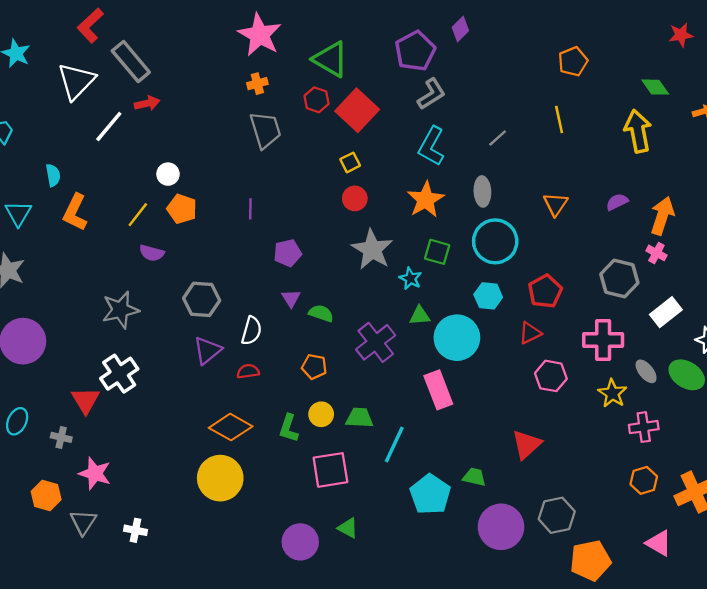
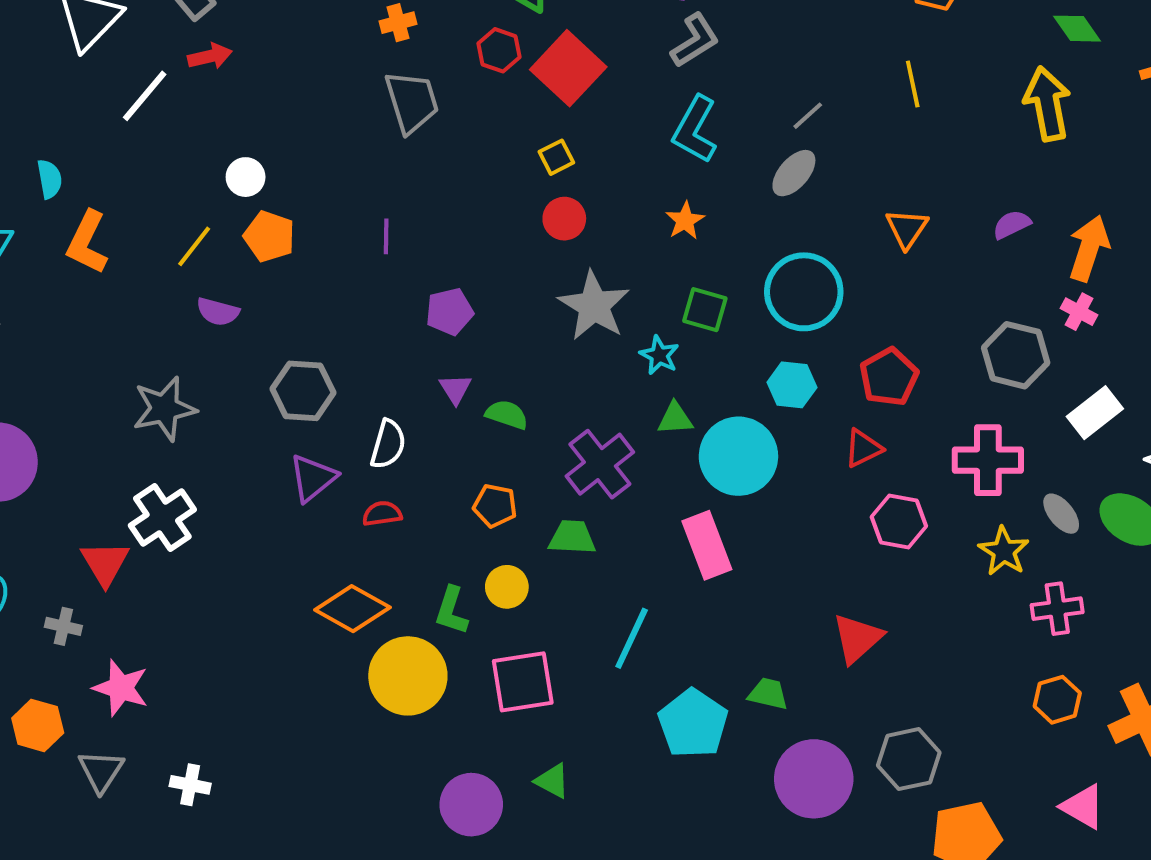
gray ellipse: (482, 191) -> (794, 173), moved, turned 44
orange star: (426, 200) -> (685, 221), size x0.6
green trapezoid: (359, 418) -> (572, 537), moved
yellow circle: (220, 478) -> (408, 676), moved

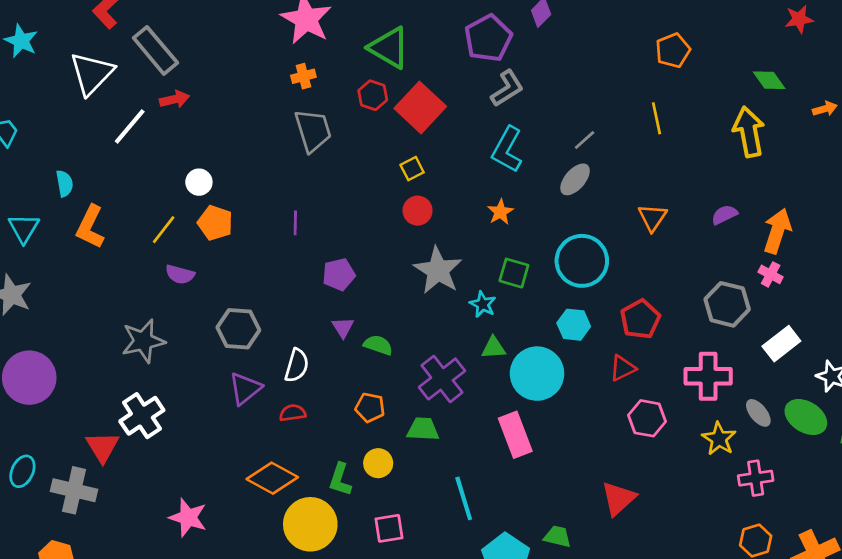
gray cross: (63, 626) -> (74, 490), size x1.8
cyan line: (632, 638) -> (464, 498), turned -42
pink square: (523, 682) -> (389, 528), size x0.7
pink star: (121, 688) -> (188, 517), moved

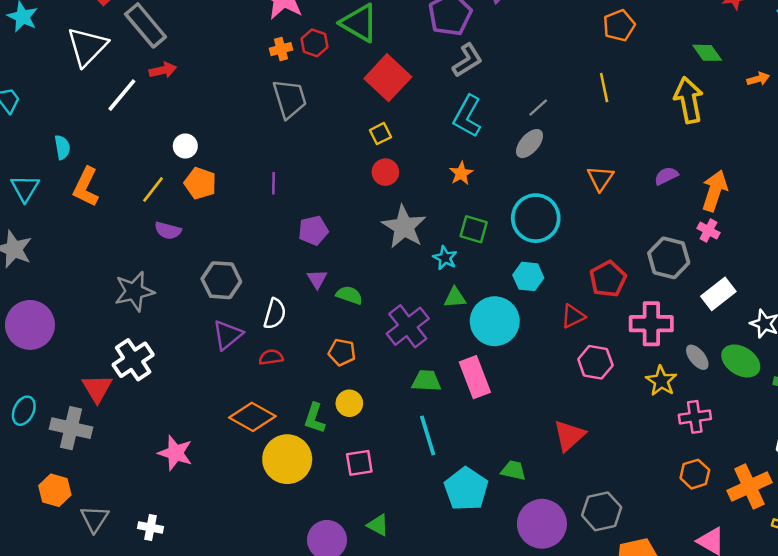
red hexagon: (373, 95) -> (315, 43), moved
red pentagon: (640, 319) -> (608, 279), moved
green trapezoid: (423, 429) -> (426, 381), moved

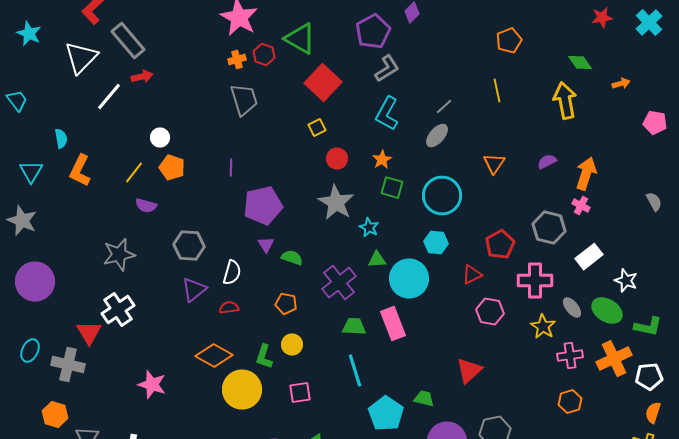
red circle: (385, 172) -> (337, 159), moved
green square: (474, 229) -> (392, 188), moved
purple pentagon: (313, 231) -> (263, 206), size x1.6
orange cross: (749, 487) -> (614, 359), moved

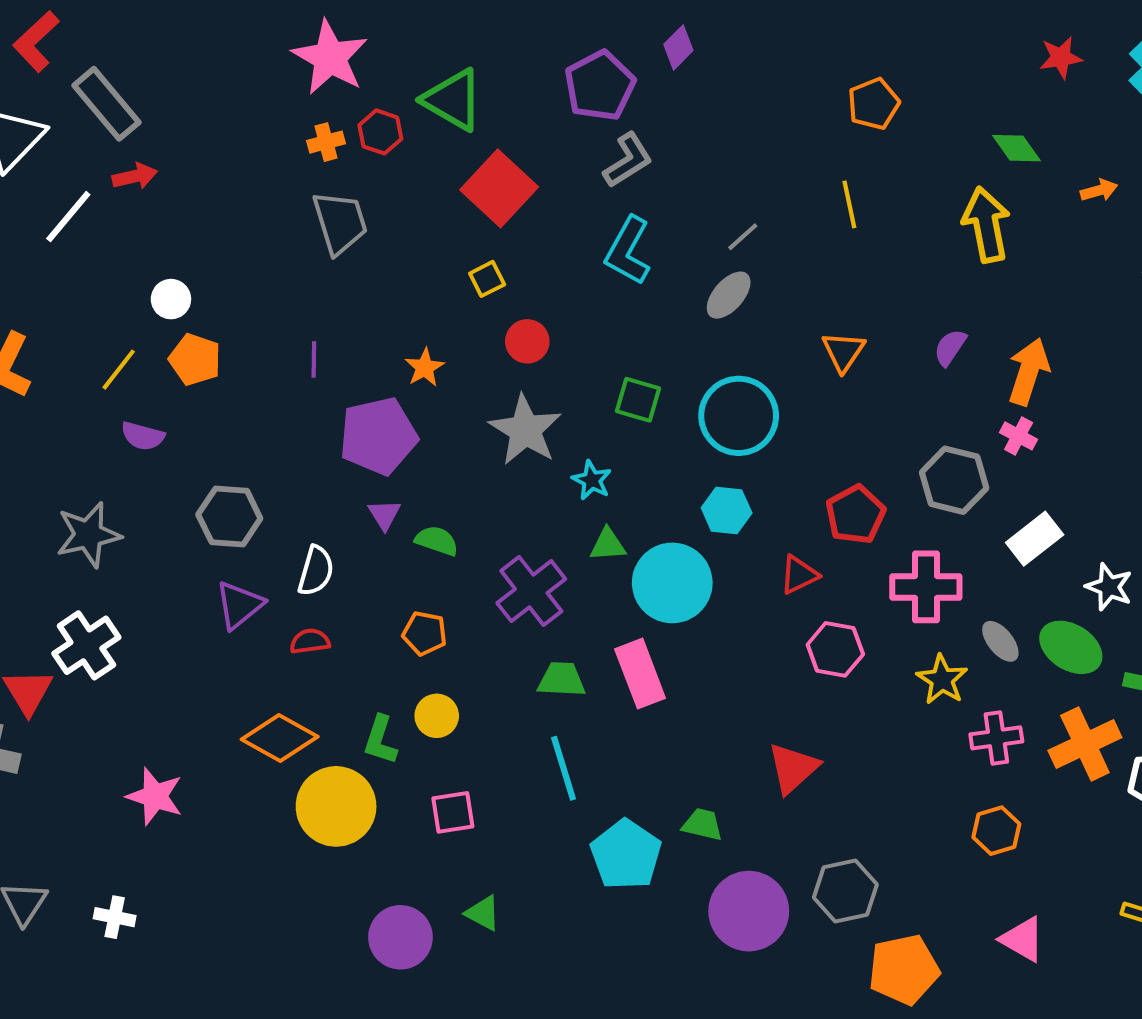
orange star: (382, 160) -> (425, 368), moved
purple semicircle: (547, 162) -> (950, 347), turned -30

